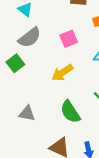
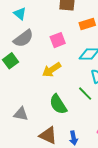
gray triangle: (27, 113) -> (21, 114), moved

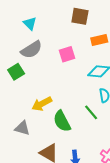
yellow arrow: (52, 70) -> (42, 104), moved

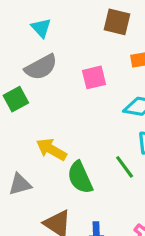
yellow arrow: (42, 104) -> (51, 149), turned 54
gray triangle: (22, 128) -> (20, 184), turned -35

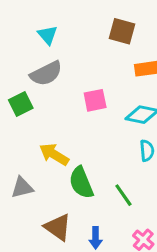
pink square: (94, 77) -> (95, 100), moved
green line: (125, 167) -> (123, 195), moved

